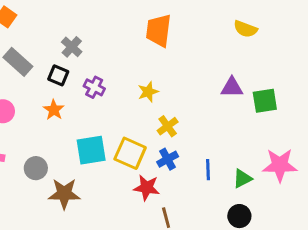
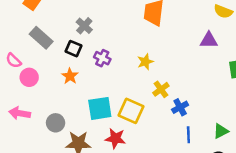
purple triangle: (232, 87) -> (209, 40), moved
blue cross: (168, 159) -> (180, 107), moved
blue line: (208, 170) -> (188, 135), moved
red star: (147, 188) -> (115, 138), moved

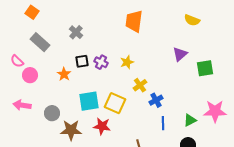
purple triangle: (209, 40) -> (180, 54), moved, turned -42
black square: (73, 49) -> (82, 61), moved, turned -32
purple cross: (102, 58) -> (101, 62), moved

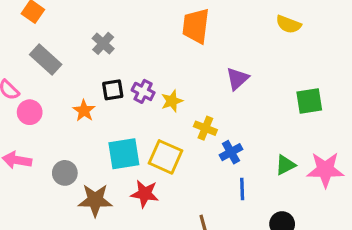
purple triangle: (180, 54) -> (237, 79), moved
yellow star: (127, 62) -> (172, 101), moved
yellow cross: (140, 85) -> (205, 128), turned -32
green triangle: (190, 120) -> (285, 165), moved

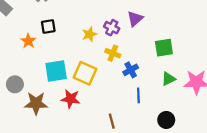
purple cross: (143, 91) -> (112, 28), moved
green square: (309, 101) -> (164, 48), moved

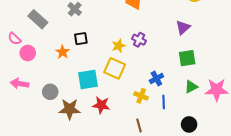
purple triangle: (135, 19) -> (183, 27), moved
yellow cross: (113, 53) -> (141, 96), moved
yellow square: (85, 73) -> (115, 68), moved

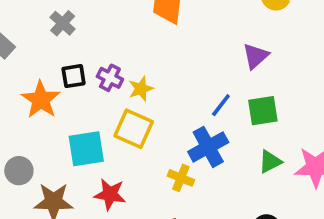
purple cross: (139, 40) -> (110, 78), moved
orange star: (62, 52) -> (41, 100), size x1.5
blue cross: (156, 78) -> (208, 147), size x1.5
blue line: (164, 102) -> (221, 105), moved, turned 40

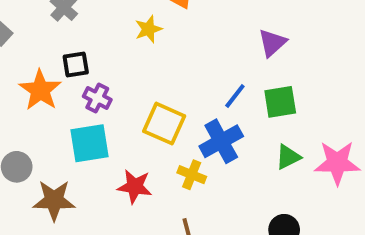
purple cross: (110, 78) -> (97, 98), moved
yellow star: (141, 89) -> (148, 29), moved
yellow square: (134, 129) -> (164, 124), moved
red star: (110, 194) -> (135, 186), moved

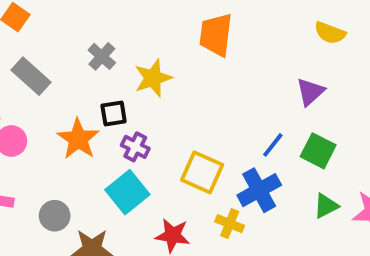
yellow star: (148, 29) -> (153, 78), moved, size x1.4
green square: (280, 102) -> (318, 151), turned 36
cyan square: (89, 143) -> (127, 192), turned -30

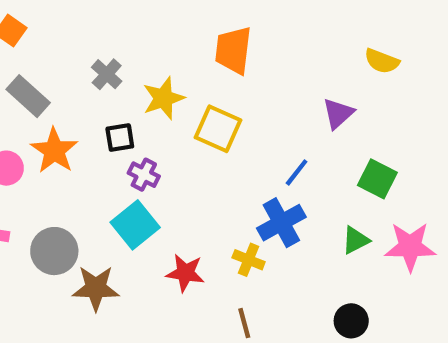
yellow semicircle: (330, 33) -> (382, 61), moved
orange star: (78, 139) -> (54, 151), moved
green square: (318, 151) -> (377, 179), moved
yellow square: (202, 172) -> (218, 129), moved
gray circle: (55, 216) -> (54, 251), size x1.4

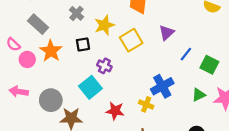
purple triangle: (338, 114) -> (167, 33), moved
yellow square: (218, 129) -> (131, 40), turned 35
blue line: (297, 172) -> (186, 54), moved
purple cross: (144, 175) -> (104, 66), moved

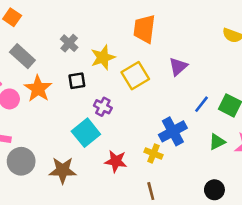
blue line: (186, 54) -> (201, 104), moved
gray circle: (51, 100) -> (21, 161), moved

